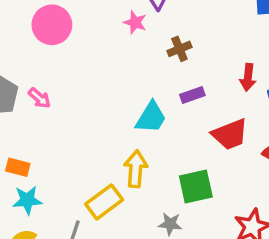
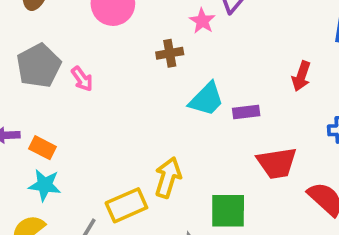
brown cross: (179, 49) -> (170, 53), moved
red arrow: (248, 77) -> (301, 76), moved
cyan trapezoid: (151, 117) -> (206, 99), moved

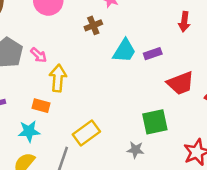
orange rectangle: (42, 148) -> (41, 106), moved
yellow arrow: (168, 177) -> (58, 78), moved

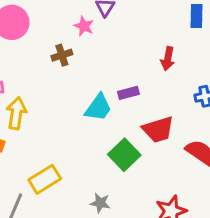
cyan trapezoid: (124, 51) -> (98, 108), moved
green square: (155, 122) -> (124, 155), moved, turned -36

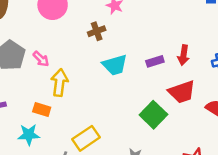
red arrow: (168, 59) -> (183, 55), moved
cyan trapezoid: (98, 108) -> (115, 65), moved, turned 40

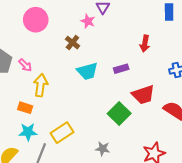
brown cross: (97, 31) -> (72, 43), turned -32
red arrow: (183, 55) -> (145, 44), moved
cyan star: (29, 135) -> (28, 132), moved

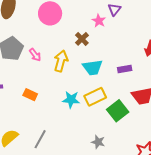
yellow arrow: (41, 85) -> (61, 61), moved
cyan star: (28, 132) -> (71, 100), moved
yellow rectangle: (62, 133) -> (95, 97), moved

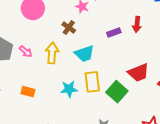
purple rectangle: (125, 69) -> (114, 33), moved
yellow rectangle: (95, 97) -> (92, 82), turned -60

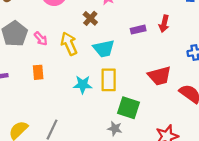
yellow arrow: (52, 53) -> (69, 44), turned -35
orange rectangle: (28, 92) -> (38, 72), moved, turned 64
green square: (117, 92) -> (129, 108), moved, turned -30

